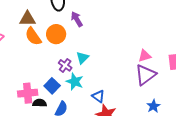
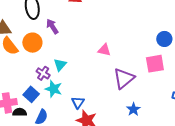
pink triangle: (145, 56) -> (104, 50), moved, turned 32
blue triangle: (98, 96) -> (78, 102), turned 32

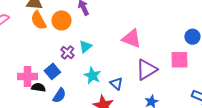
pink triangle: (104, 50) -> (131, 39), size x1.5
cyan star: (54, 89) -> (92, 76), moved
blue triangle: (78, 102) -> (116, 84), moved, turned -32

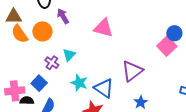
pink triangle: (131, 39) -> (103, 28), moved
pink square: (179, 60) -> (167, 46), moved, turned -36
blue triangle: (116, 84) -> (104, 88), size x1.5

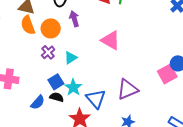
purple cross: (52, 63) -> (48, 52), moved
blue square: (39, 83) -> (56, 82), moved
black semicircle: (27, 101) -> (57, 97), moved

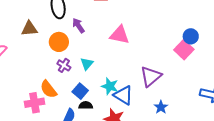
orange semicircle: (28, 25) -> (48, 89), moved
cyan star: (73, 87) -> (110, 86), moved

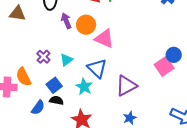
orange circle: (59, 42) -> (86, 25), moved
blue triangle: (123, 95) -> (97, 68), moved

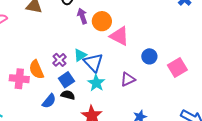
blue circle: (174, 55) -> (149, 56), moved
purple cross: (43, 57) -> (60, 60), moved
blue triangle: (97, 68) -> (93, 63), moved
purple triangle: (126, 86) -> (128, 79), moved, size x0.7

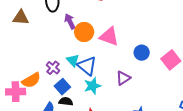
orange circle: (102, 21) -> (84, 32), moved
cyan triangle: (80, 55) -> (73, 60), turned -32
orange semicircle: (36, 70) -> (31, 80), turned -90
cyan star: (96, 83) -> (92, 86), turned 30

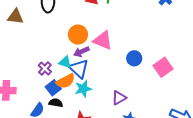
purple arrow: (70, 21) -> (81, 52), moved, turned -91
cyan triangle: (73, 60) -> (65, 62), turned -32
purple triangle: (123, 78) -> (119, 98), moved
orange semicircle: (31, 80) -> (65, 81), moved

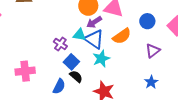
orange semicircle: (65, 81) -> (122, 36), moved
purple triangle: (119, 98) -> (153, 51), moved
black semicircle: (56, 103) -> (76, 76), turned 40

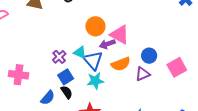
purple arrow: (94, 22) -> (107, 44), moved
purple triangle: (153, 51) -> (143, 74), moved

